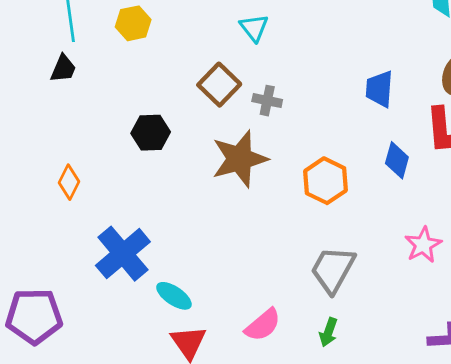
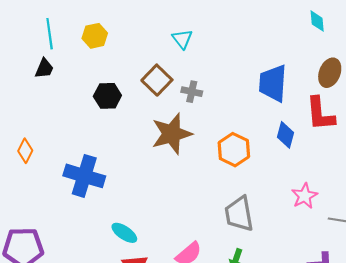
blue trapezoid: (379, 89) -> (273, 83), size x1.4
black hexagon: (151, 133) -> (107, 96), moved
orange diamond: (69, 182) -> (25, 151), moved
blue cross: (123, 254) -> (84, 176), moved, turned -33
gray trapezoid: (333, 270) -> (239, 214), turned -39

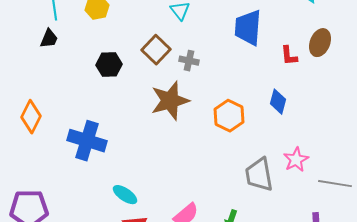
blue trapezoid: (273, 83) -> (248, 28), moved
red L-shape: (320, 114) -> (289, 56), moved, size x0.6
orange diamond: (25, 151) -> (31, 117), size x1.4
gray trapezoid: (239, 214) -> (259, 175), moved

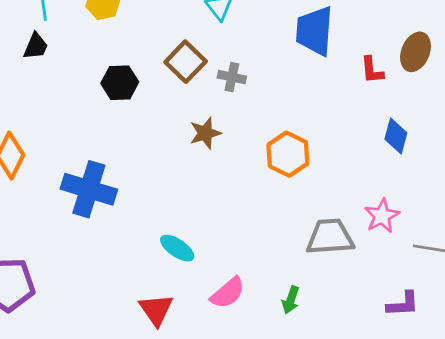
brown star: (170, 101) -> (205, 133), size x0.6
blue diamond: (278, 102) -> (396, 136), moved
gray trapezoid: (259, 175) -> (330, 237), turned 96
cyan ellipse: (125, 195) -> (177, 248), moved

